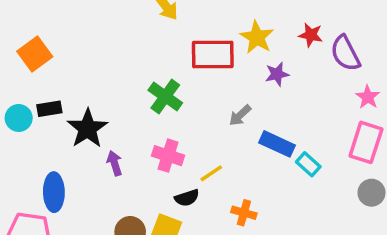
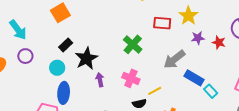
red star: (311, 35) -> (219, 42), moved
red rectangle: (213, 55) -> (162, 23), size x0.7
black rectangle: (49, 109) -> (66, 45), turned -40
gray arrow: (240, 115) -> (174, 59), size x1.6
cyan circle: (19, 118) -> (57, 68), moved

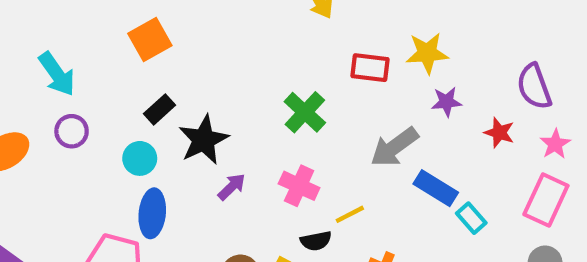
yellow star: (188, 16) -> (427, 53), turned 30
red star: (219, 42) -> (499, 133), moved
purple arrow: (100, 80) -> (232, 187), turned 56

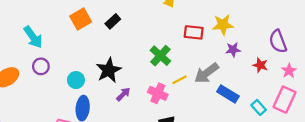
black rectangle: (159, 109) -> (113, 21), moved
yellow line: (350, 214) -> (180, 80), moved
cyan rectangle: (471, 218) -> (259, 107), moved

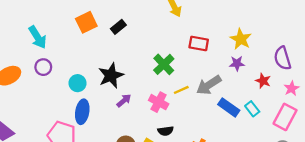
yellow star: (223, 25) -> (241, 39), moved, turned 30
cyan rectangle: (259, 107) -> (252, 109), moved

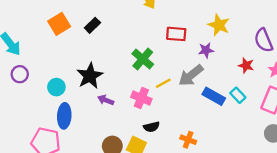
purple star: (237, 63) -> (206, 50), moved
purple arrow: (124, 101) -> (106, 100), turned -112

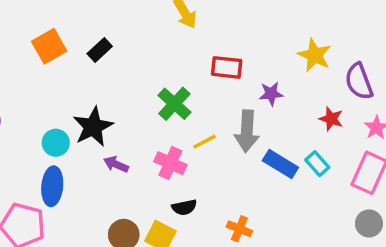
yellow star: (219, 25) -> (315, 55), moved
gray arrow: (191, 75) -> (247, 131), turned -50
cyan circle: (56, 87) -> (56, 143), moved

